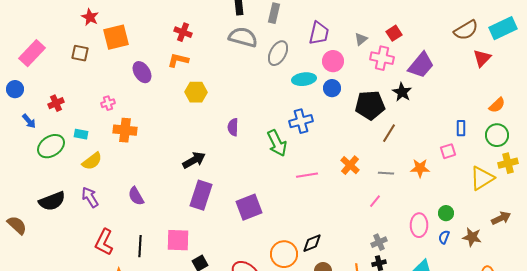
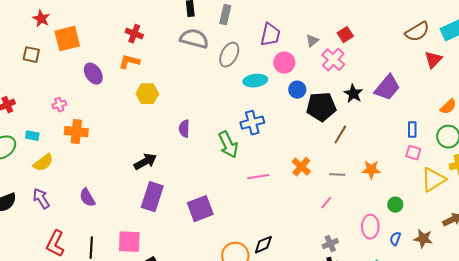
pink cross: (382, 58) -> (333, 60), turned 30
purple trapezoid: (421, 65) -> (387, 88), moved
blue circle: (332, 88) -> (297, 90), moved
pink square: (448, 151) -> (413, 153), moved, turned 35
green circle: (446, 213) -> (395, 205), moved

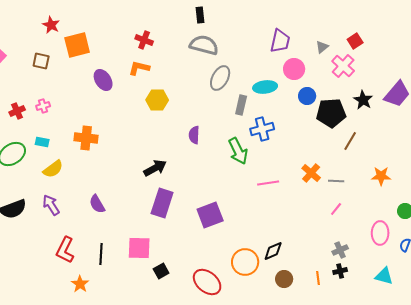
gray rectangle: (225, 15) -> (241, 105), moved
gray ellipse: (229, 55) -> (220, 78), moved
pink cross: (59, 105) -> (43, 106), moved
gray line: (337, 175) -> (336, 181), moved

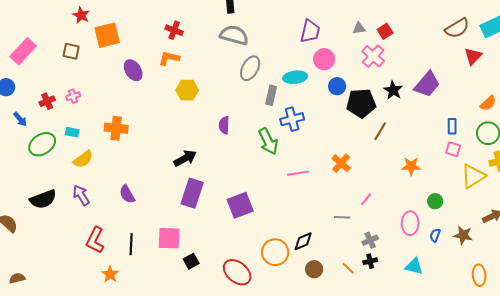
gray triangle: (322, 47) -> (359, 28), moved, turned 32
gray line: (336, 181) -> (342, 217), moved
orange line: (318, 278) -> (348, 268), turned -40

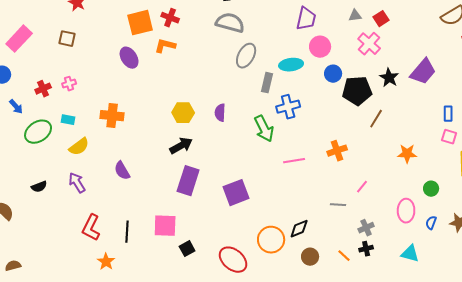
orange square: (107, 35) -> (140, 23), moved
yellow hexagon: (187, 90) -> (183, 113), moved
orange cross: (341, 163) -> (337, 151), turned 30
purple semicircle: (127, 194) -> (122, 171), moved
black semicircle: (43, 199) -> (39, 187), size x0.6

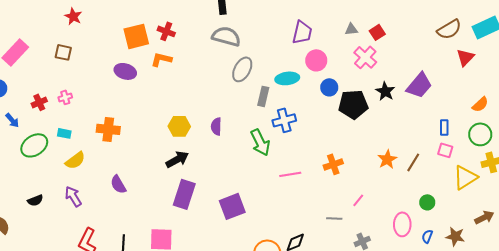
purple ellipse: (129, 58) -> (125, 71), turned -40
brown line: (376, 119) -> (413, 162), moved
orange star: (407, 154) -> (387, 159), moved, turned -30

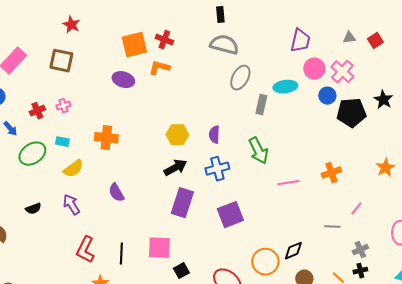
brown square: (63, 52) -> (61, 61), size x1.4
pink cross: (365, 57) -> (342, 72), moved
blue cross: (284, 120) -> (217, 169), moved

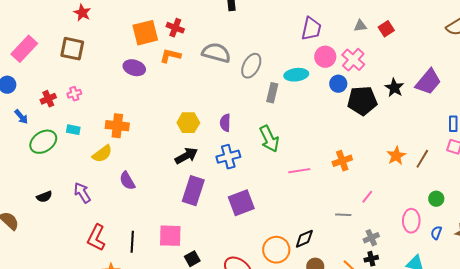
gray semicircle: (224, 45) -> (216, 53), moved
yellow semicircle: (73, 169) -> (102, 154), moved

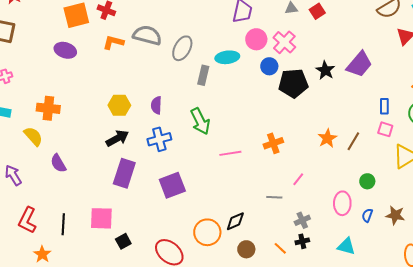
orange L-shape: (170, 56) -> (113, 42), moved
yellow semicircle: (102, 154) -> (33, 136), turned -95

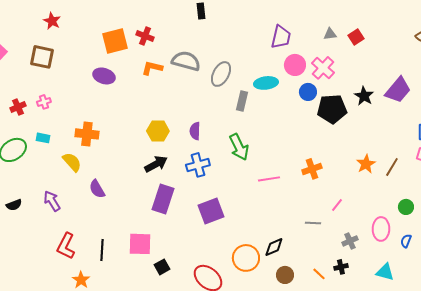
gray cross: (302, 220) -> (350, 241), moved

